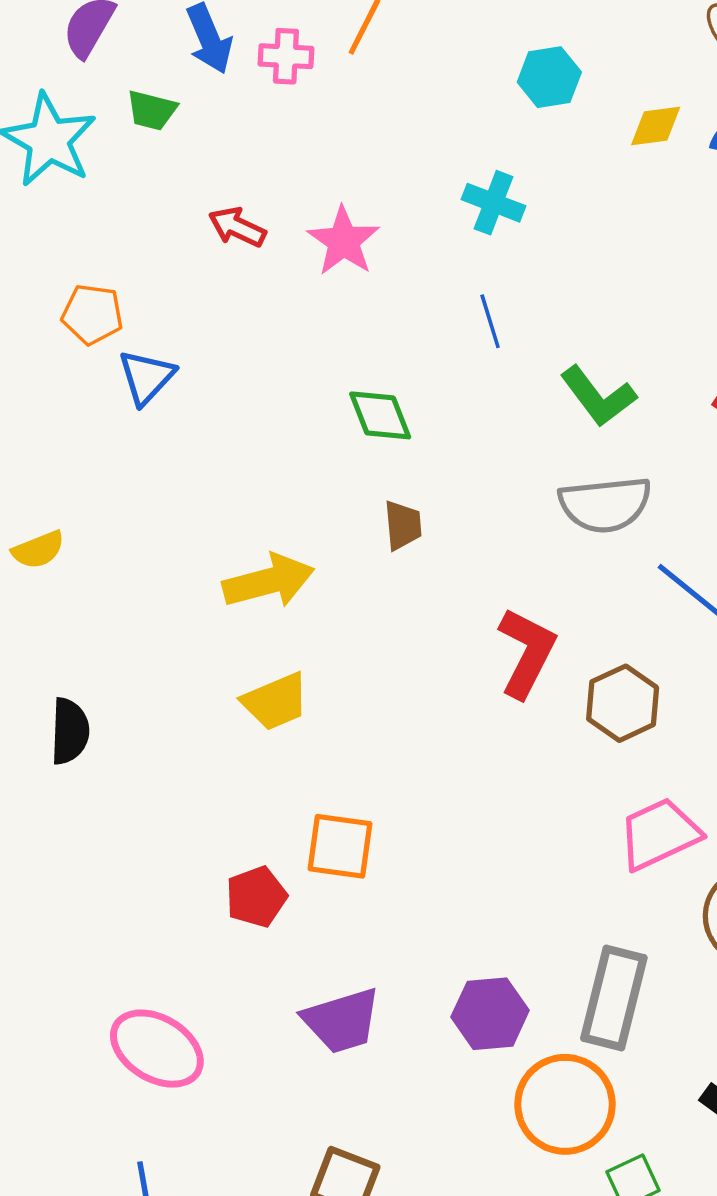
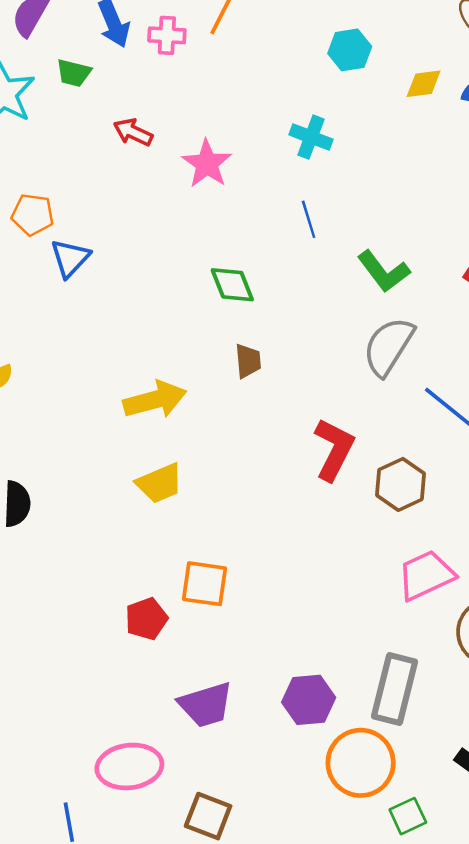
red arrow: (237, 227) -> (133, 132), moved
gray semicircle: (605, 504) -> (388, 346), turned 128
pink ellipse: (157, 1049) -> (129, 766), moved, turned -38

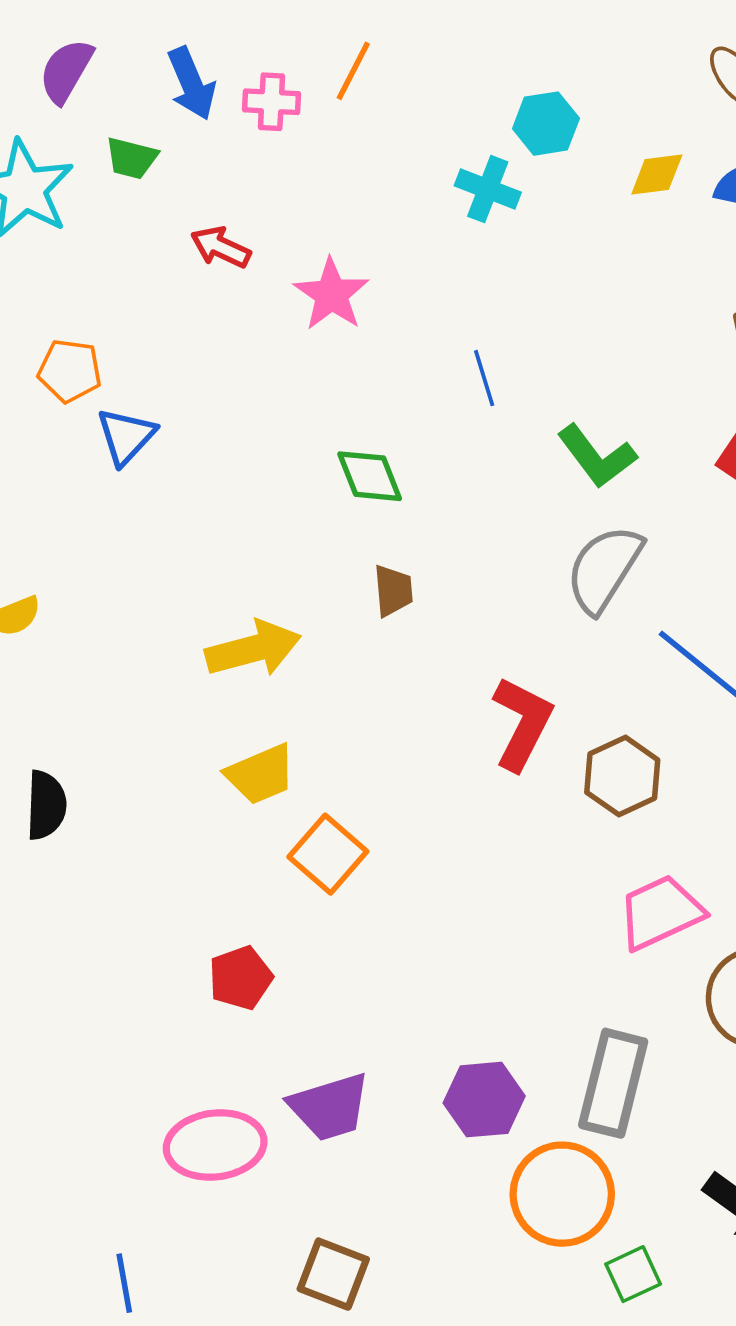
cyan cross: (311, 137) -> (488, 189), moved
orange square: (204, 584) -> (328, 854), moved, turned 33
pink ellipse: (129, 766) -> (215, 1145), moved

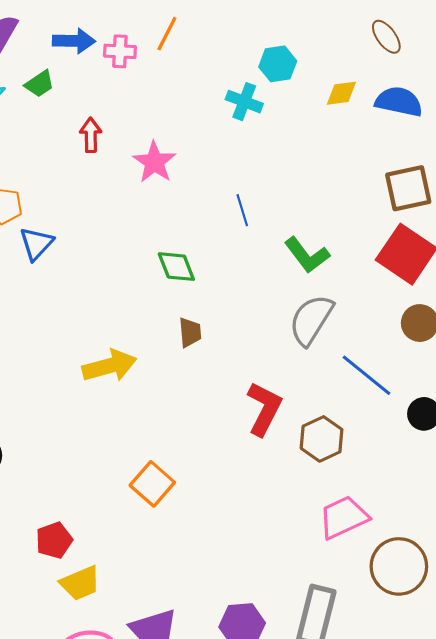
blue arrow: (192, 84) -> (74, 41), turned -66
green trapezoid: (132, 158) -> (39, 84), turned -48
red arrow: (221, 247) -> (91, 135), turned 64
yellow trapezoid: (261, 774) -> (80, 583), moved
red pentagon: (241, 978) -> (54, 540), moved

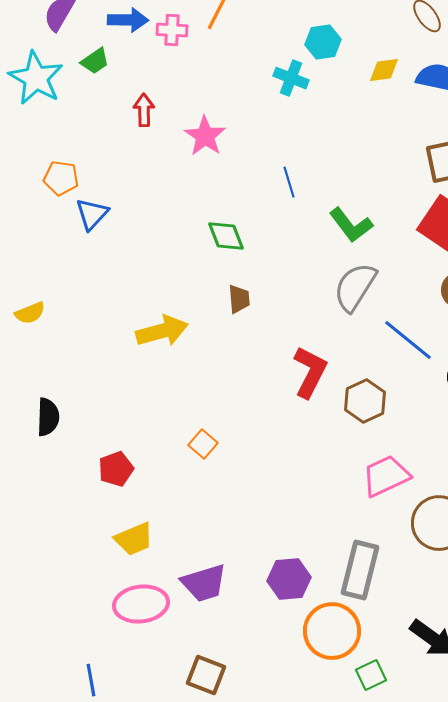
orange square: (152, 484) -> (203, 444), size x0.7
red pentagon: (54, 540) -> (116, 469), moved

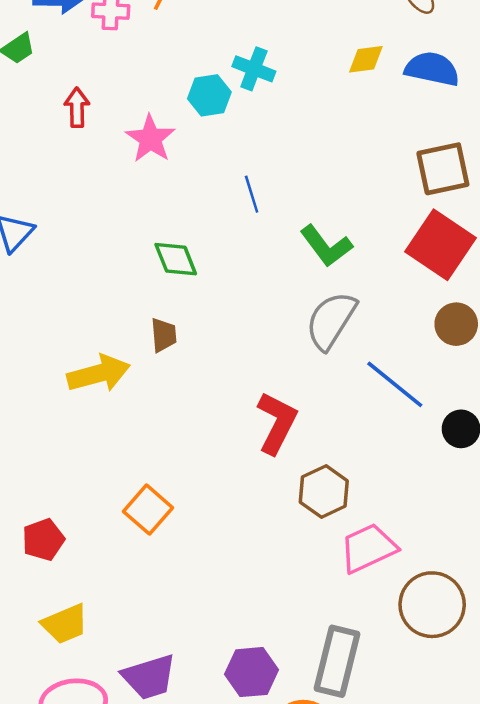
cyan hexagon: (323, 42) -> (209, 95), moved
brown trapezoid: (239, 299) -> (164, 335), moved
brown hexagon: (365, 401) -> (324, 491), moved
orange square: (203, 444) -> (148, 510), size x1.4

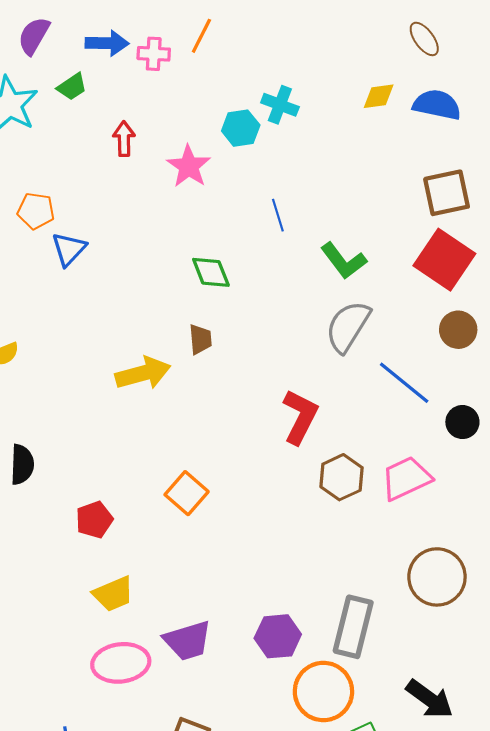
pink trapezoid: (368, 548) -> (406, 478), moved

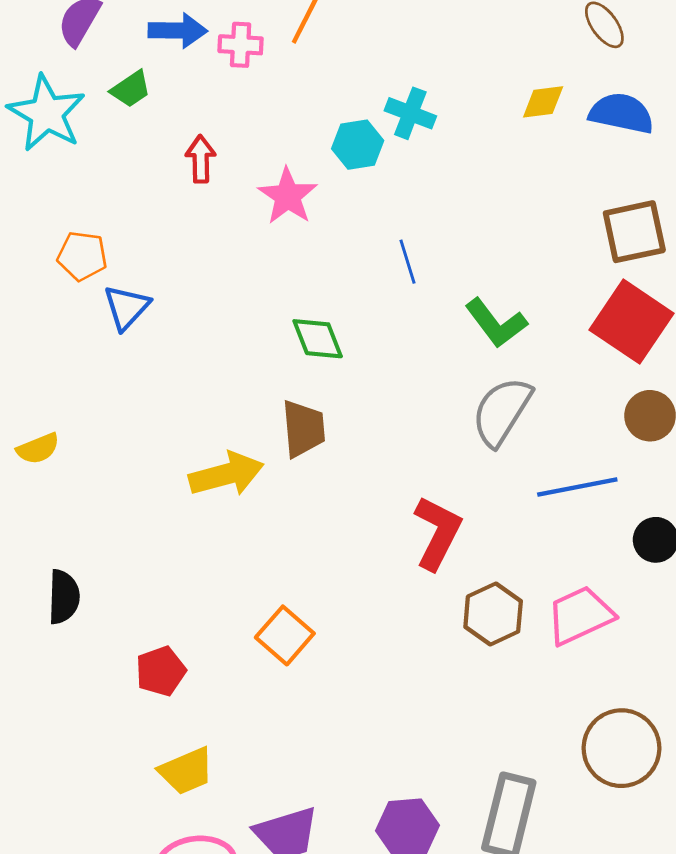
brown trapezoid: (200, 339) -> (303, 429), size x1.4
blue line: (404, 383) -> (577, 487), turned -50

